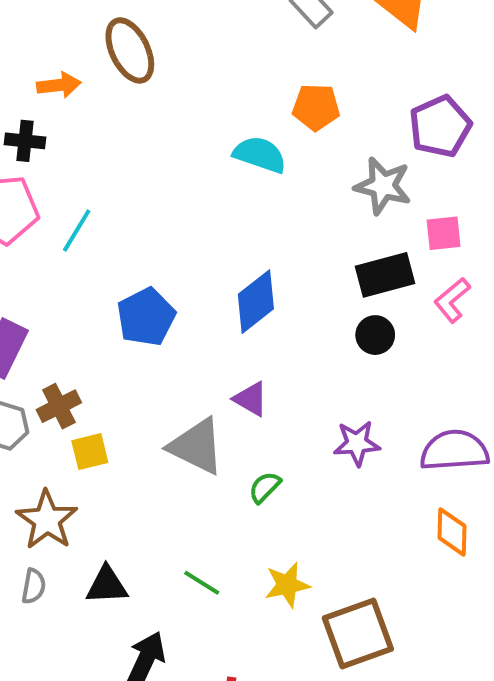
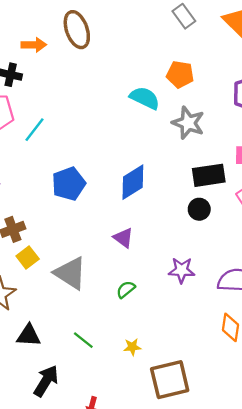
gray star: (383, 186) -> (188, 123), moved
gray triangle: (196, 446) -> (70, 273), moved
yellow square: (90, 452) -> (28, 258), turned -30
yellow star: (287, 585) -> (132, 347), size x0.7

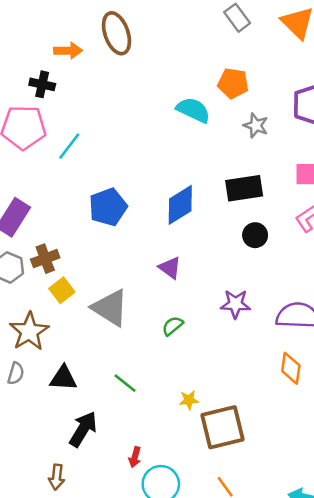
gray star: (188, 123) -> (256, 126), moved, size x0.7
black rectangle: (209, 175) -> (244, 188), moved
yellow star: (132, 347) -> (189, 400), moved

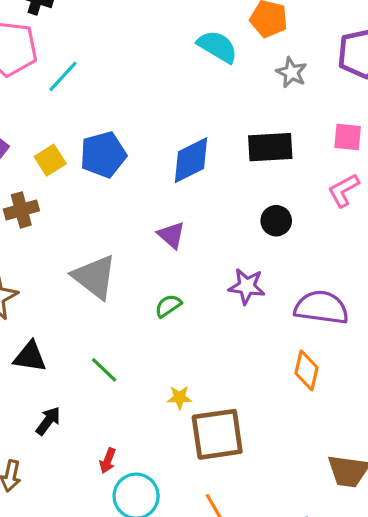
black circle: (255, 235) -> (276, 221), moved
yellow square: (62, 290) -> (50, 160), moved
black arrow: (83, 429) -> (48, 421), size x0.7

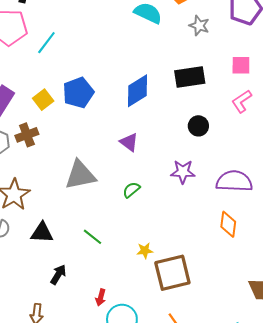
gray triangle: (95, 277) -> (80, 175), turned -44

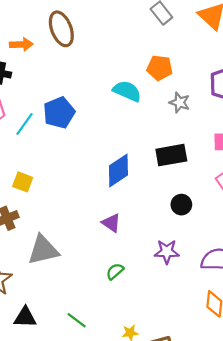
blue pentagon: (78, 93) -> (59, 113), moved
yellow square: (43, 100) -> (23, 182), turned -30
gray triangle: (80, 175) -> (43, 250), moved

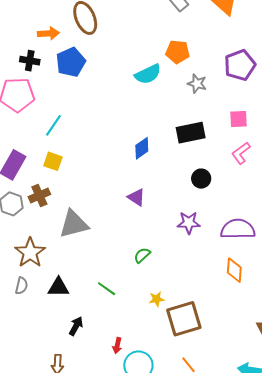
cyan semicircle: (127, 91) -> (148, 74), turned 132
blue pentagon: (59, 113) -> (71, 62), moved
cyan line: (25, 124) -> (54, 125), moved
blue diamond: (118, 170) -> (142, 148), size x0.7
green semicircle: (115, 271) -> (142, 255), moved

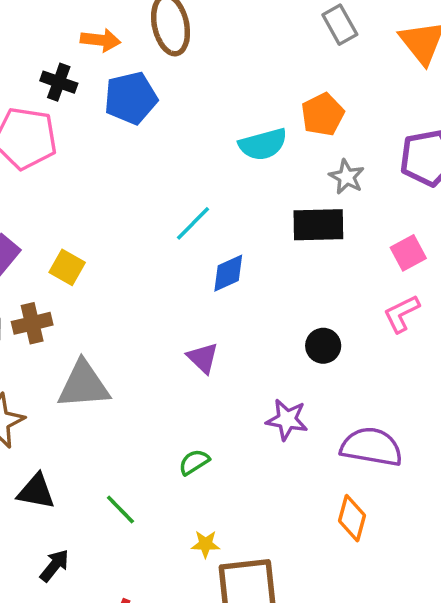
orange pentagon: (178, 52) -> (323, 114), turned 30
pink square: (238, 119) -> (408, 253), turned -36
cyan line: (54, 125) -> (193, 223), moved
black rectangle: (191, 133) -> (318, 225), moved

